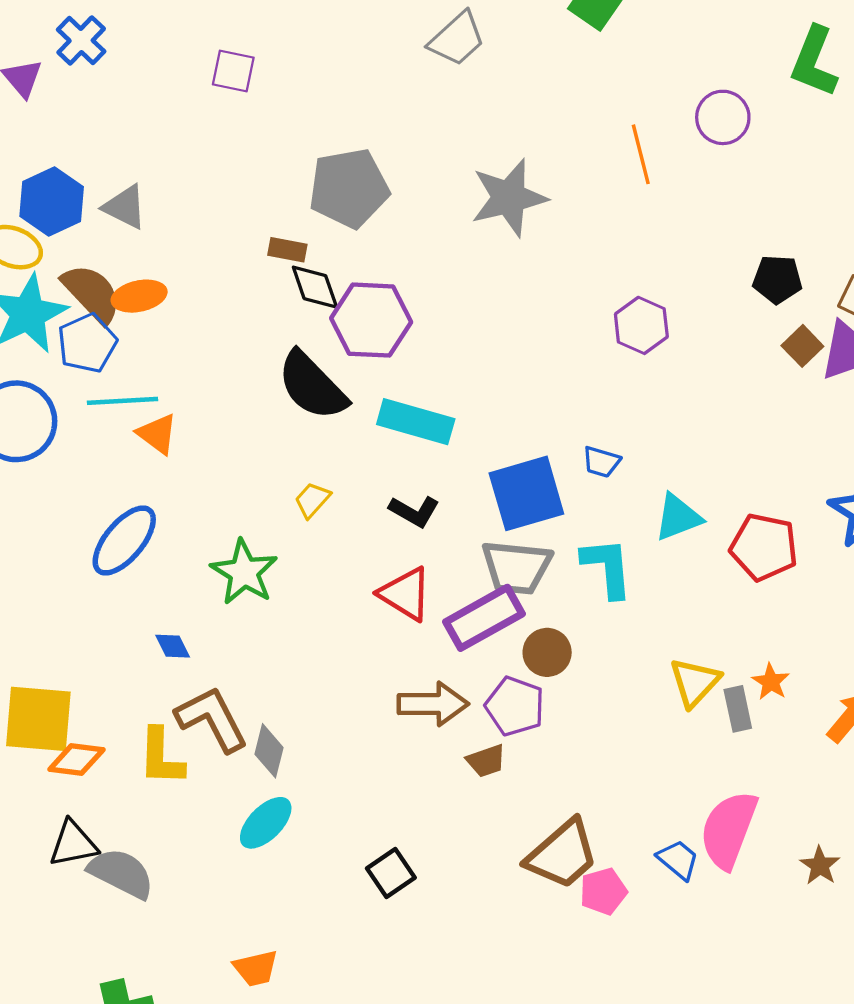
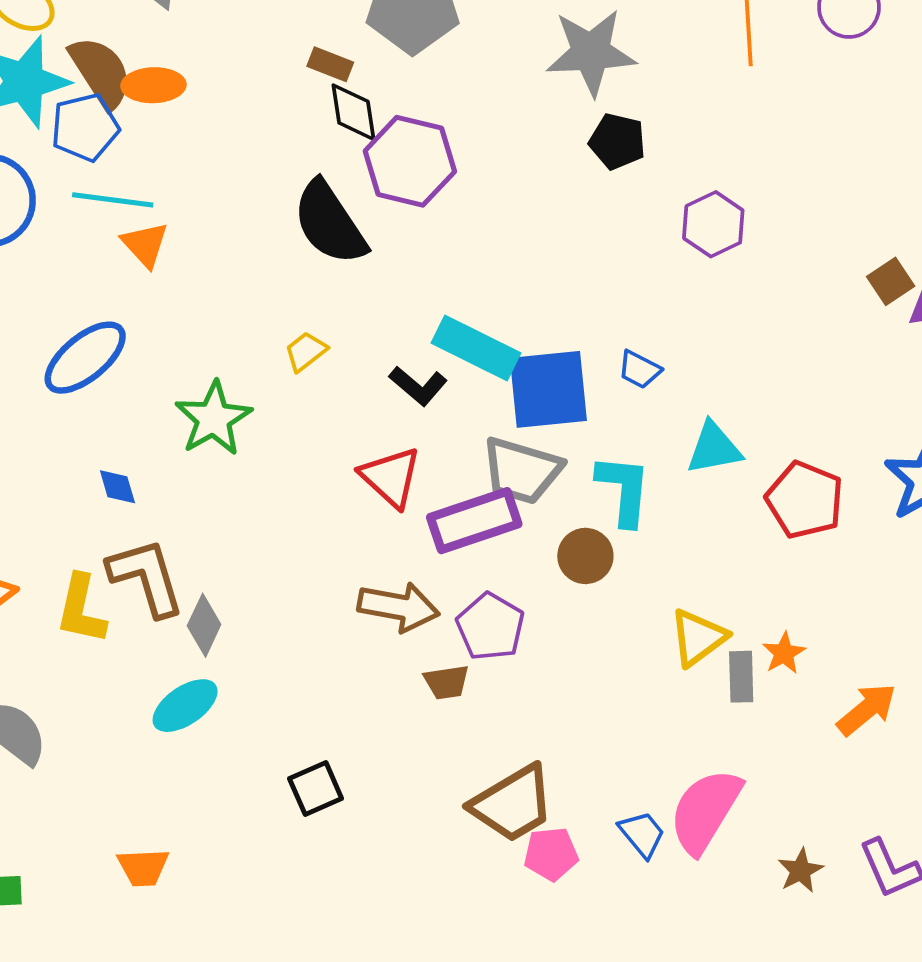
black pentagon: (777, 279) -> (617, 141), moved
cyan rectangle: (416, 422) -> (476, 348), moved
brown circle: (547, 652) -> (585, 556), moved

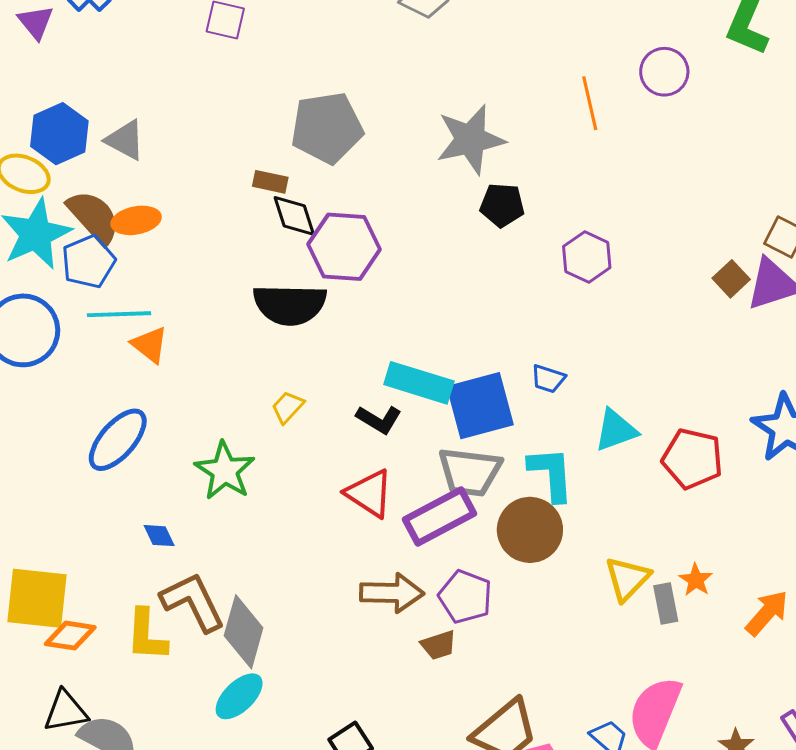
black semicircle: (330, 223) -> (290, 305), turned -46
brown circle: (585, 556) -> (530, 530), size x1.5
gray diamond: (204, 625) -> (244, 632), size x1.5

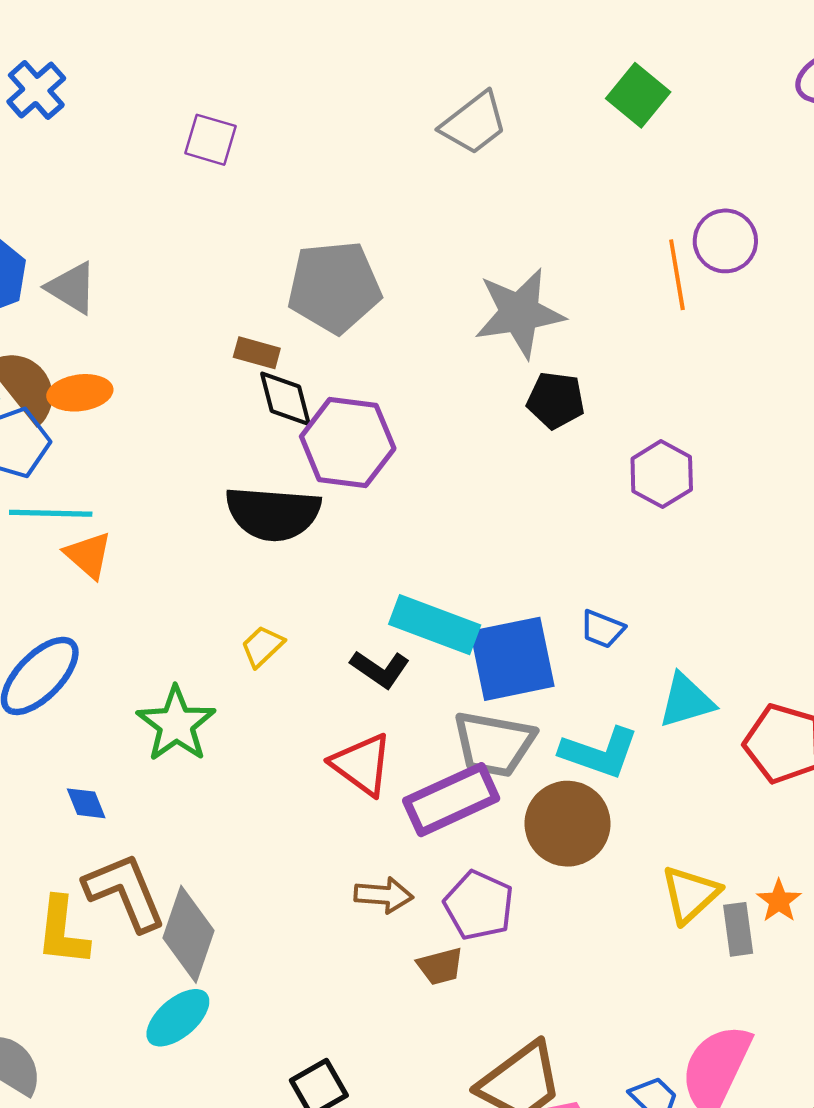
purple circle: (664, 72) -> (725, 241), moved
cyan L-shape: (551, 474) -> (599, 753), turned 110
brown arrow: (392, 593) -> (384, 895), size x0.7

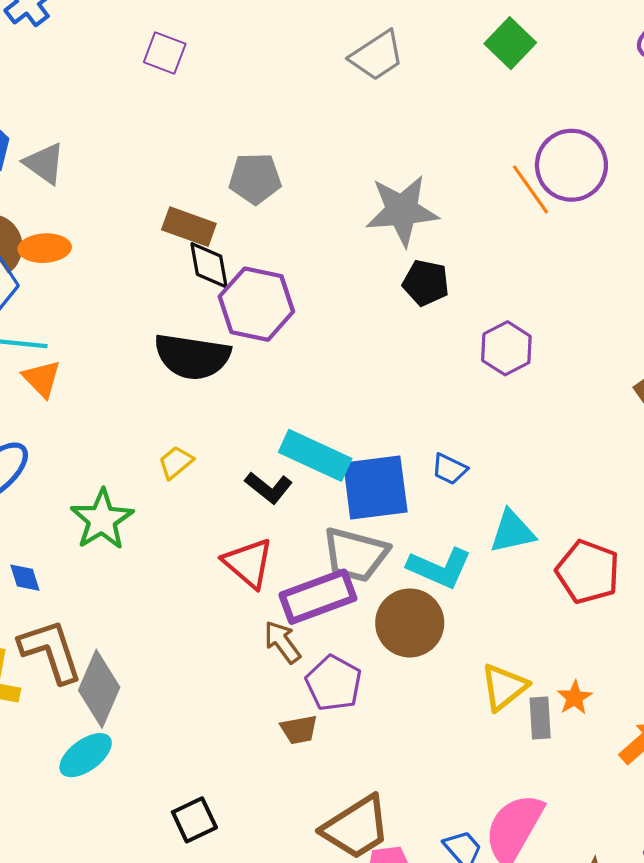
purple circle: (725, 241) -> (571, 165), size x1.4
orange line: (677, 275) -> (531, 189), turned -30
gray pentagon: (334, 287) -> (255, 179), size x0.7
brown rectangle: (257, 353) -> (189, 227), size x1.4
brown arrow: (384, 895) -> (282, 642), moved, turned -135

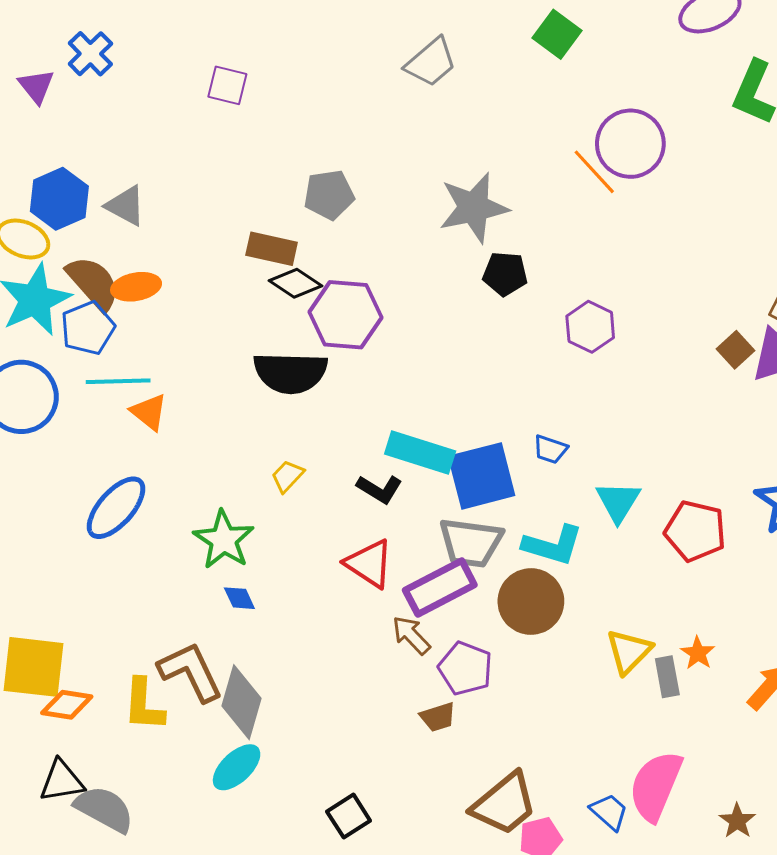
black diamond: (209, 265) -> (296, 283), turned -39
cyan triangle: (512, 532) -> (618, 502), turned -39
blue diamond: (25, 578) -> (239, 598), moved

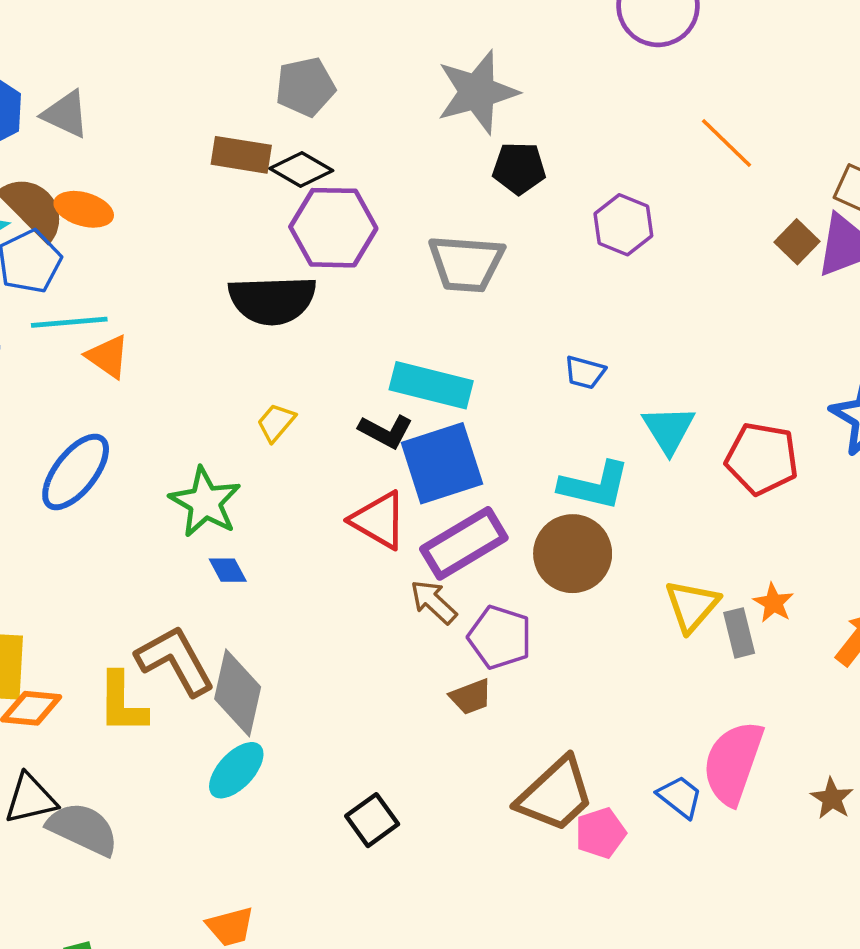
orange line: (594, 172) -> (727, 143), moved
black diamond: (296, 283) -> (301, 169), moved
orange ellipse: (136, 287) -> (84, 209), turned 30
blue square: (482, 476) -> (442, 463), moved
gray trapezoid: (471, 543) -> (466, 263), moved

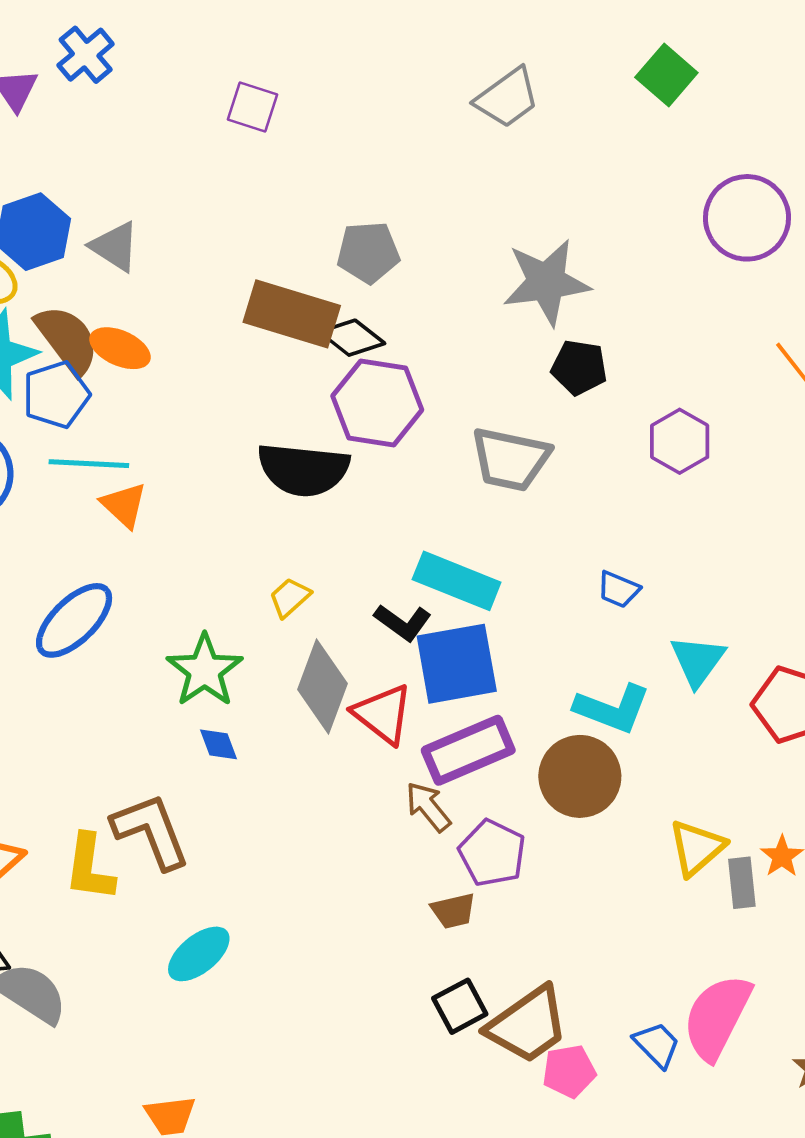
brown rectangle: (241, 155) -> (292, 314), size x1.5
gray diamond: (238, 693) -> (323, 687), moved
black square: (372, 820) -> (460, 1006), moved

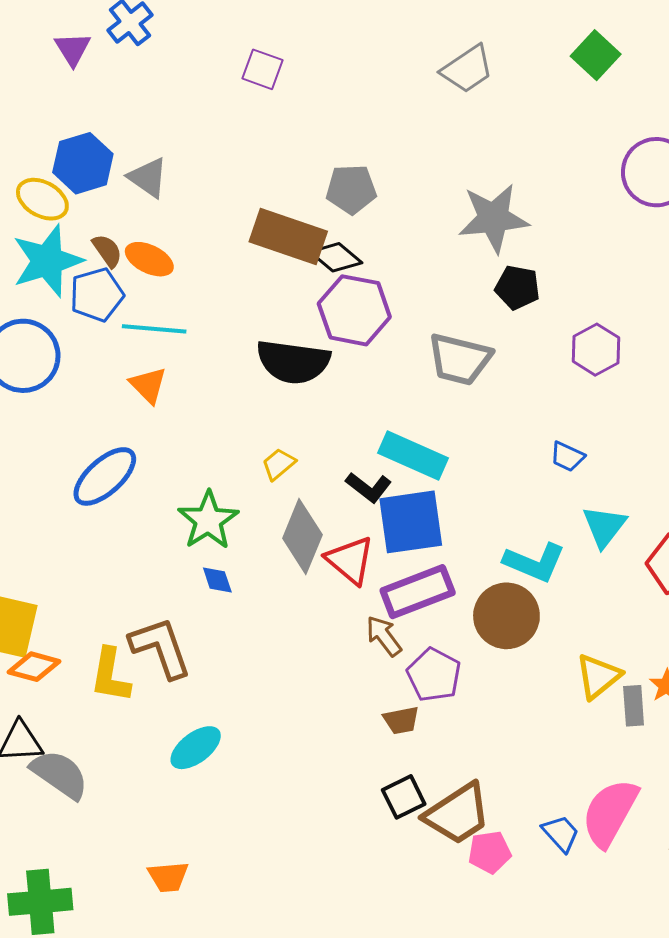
brown semicircle: (67, 339) -> (107, 251), size x0.6
cyan line: (89, 464) -> (154, 329), moved
blue trapezoid: (618, 589) -> (567, 457), moved

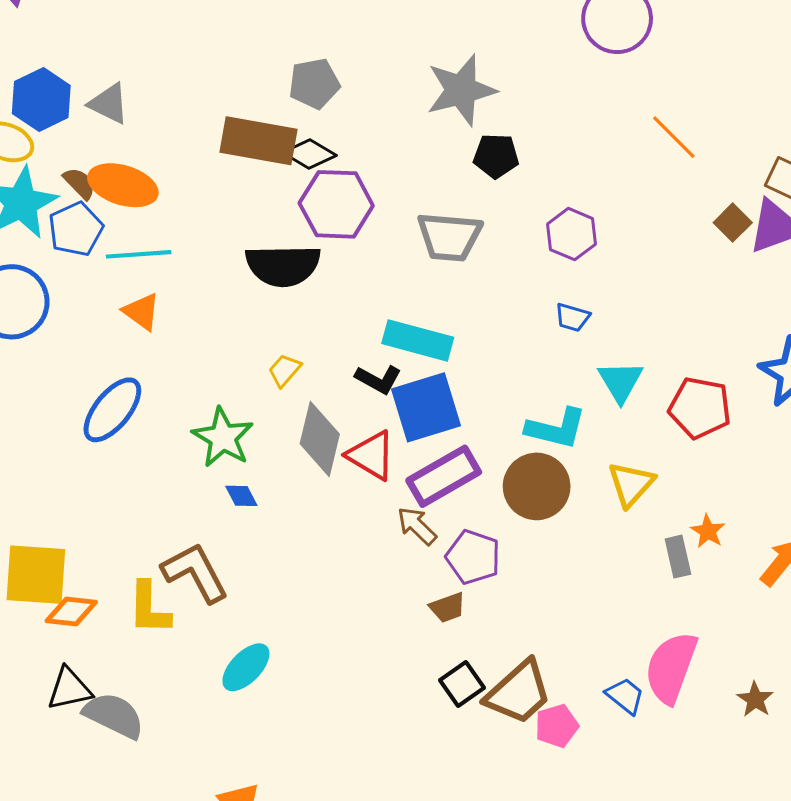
orange ellipse: (149, 259) -> (123, 185), size x1.4
purple hexagon: (596, 350) -> (571, 234), moved
yellow triangle: (598, 676) -> (631, 484), moved

